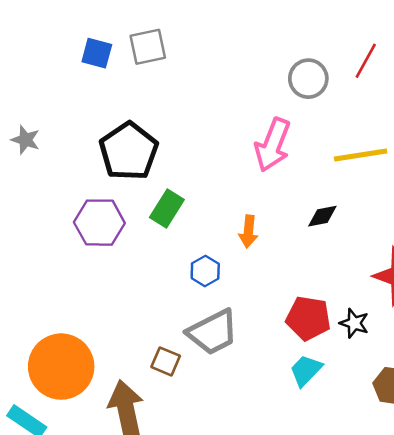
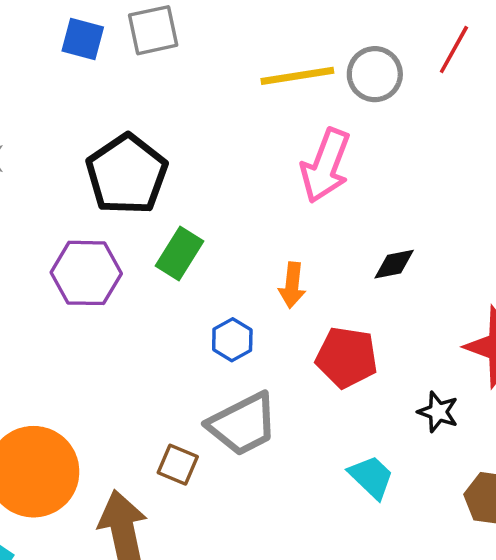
yellow line: (361, 155) -> (297, 76), moved
red pentagon: (308, 318) -> (347, 357), moved
cyan trapezoid: (306, 370) -> (371, 477), turned 90

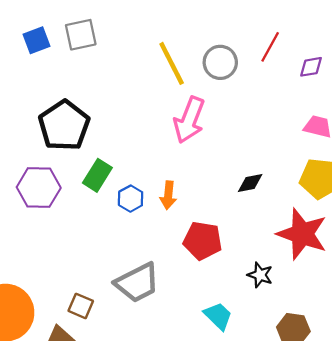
blue square: (83, 39) -> (36, 40), turned -36
yellow line: (297, 76) -> (172, 63), turned 72
black diamond: (394, 264) -> (250, 183), moved
blue hexagon: (232, 340) -> (131, 199), moved
brown square: (178, 465) -> (81, 306), moved

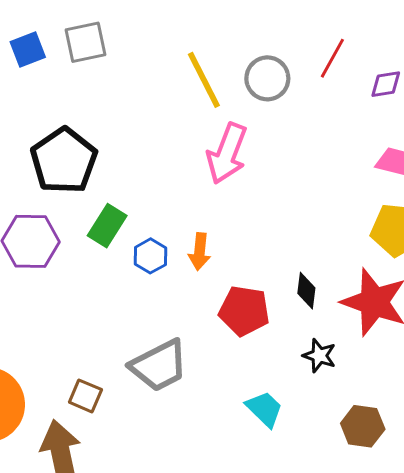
black diamond: (250, 183) -> (306, 291), moved, turned -72

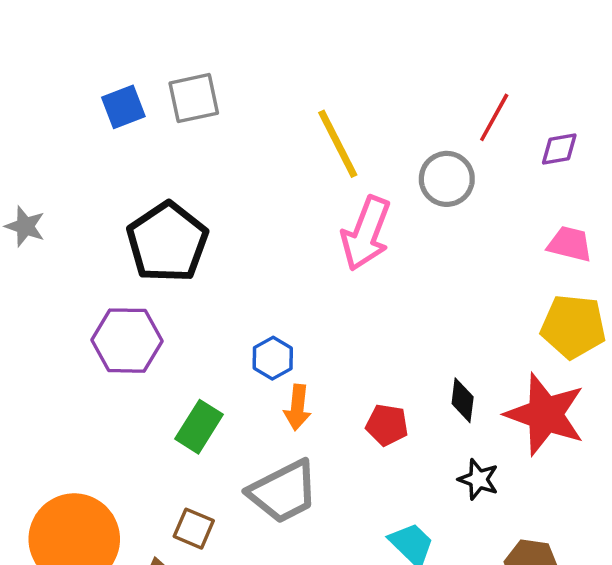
gray circle: (267, 78) -> (447, 179), moved
green rectangle: (107, 226) -> (199, 427), moved
orange arrow: (200, 252) -> (297, 407), moved
red pentagon: (244, 311) -> (387, 425), size x0.7

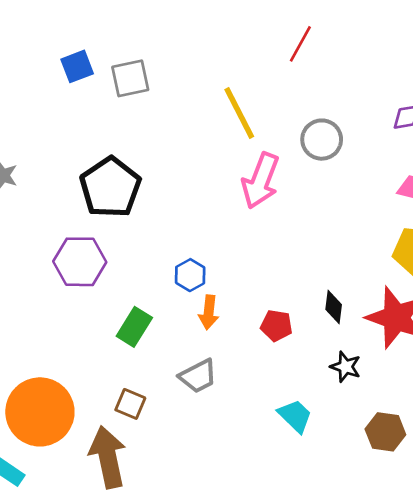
blue square: (123, 107) -> (77, 66), moved
red line: (494, 117) -> (300, 44), moved
gray trapezoid: (283, 492) -> (198, 376), size x0.7

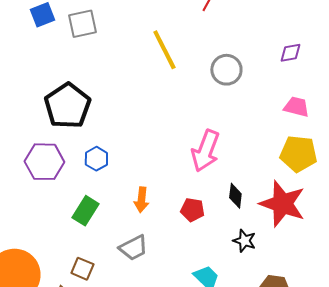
pink arrow: (261, 181) -> (205, 151), moved
blue hexagon: (190, 275) -> (96, 159), moved

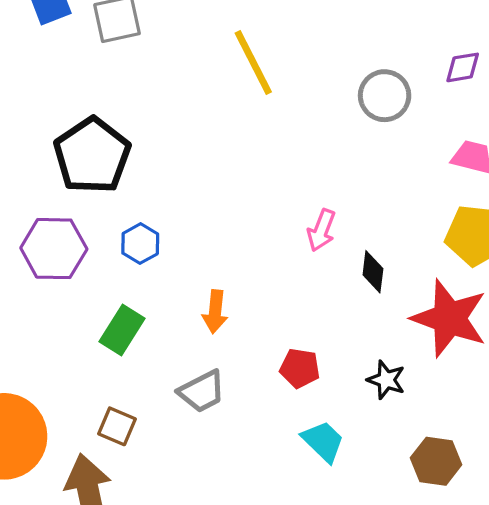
gray circle: (226, 70) -> (385, 96), moved
pink arrow: (205, 151) -> (321, 230), size x0.6
black diamond: (235, 196) -> (373, 272), moved
red pentagon: (192, 210) -> (300, 368), moved

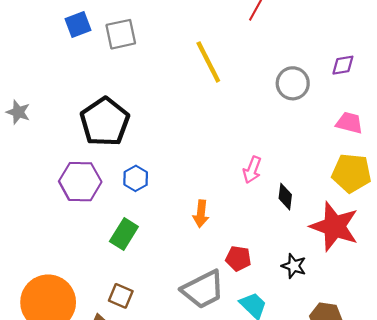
orange arrow: (215, 312) -> (201, 214), moved
gray trapezoid: (202, 391) -> (203, 289), moved, size x1.4

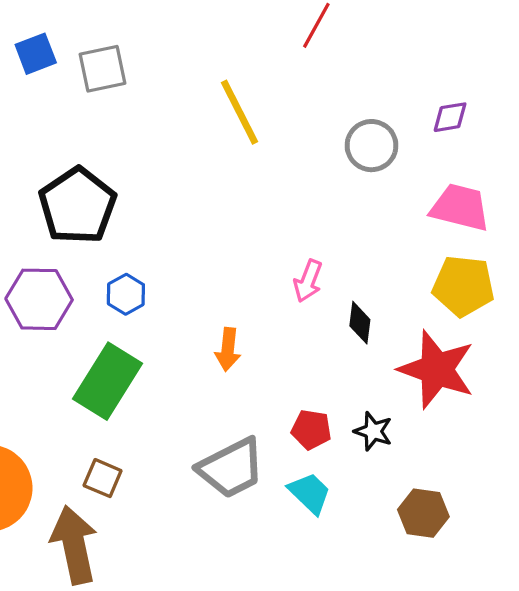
pink trapezoid: (349, 123) -> (460, 207), size x1.4
green rectangle: (124, 234) -> (108, 381), size x1.5
red pentagon: (238, 258) -> (311, 430), moved

